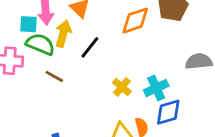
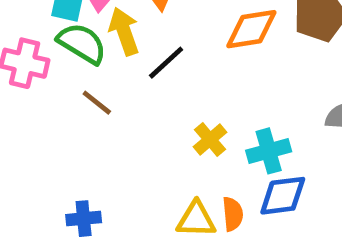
yellow arrow: (63, 34) -> (124, 31), turned -44

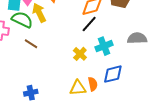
black line: (166, 63) -> (89, 24), moved
cyan cross: (269, 151) -> (104, 46), moved

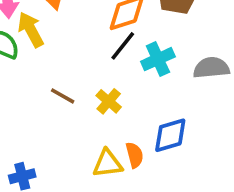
brown line: (31, 44) -> (63, 96), moved
cyan cross: (104, 46) -> (158, 59), moved

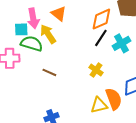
brown line: (63, 96) -> (49, 72), moved
orange semicircle: (135, 155) -> (114, 99), size x1.5

